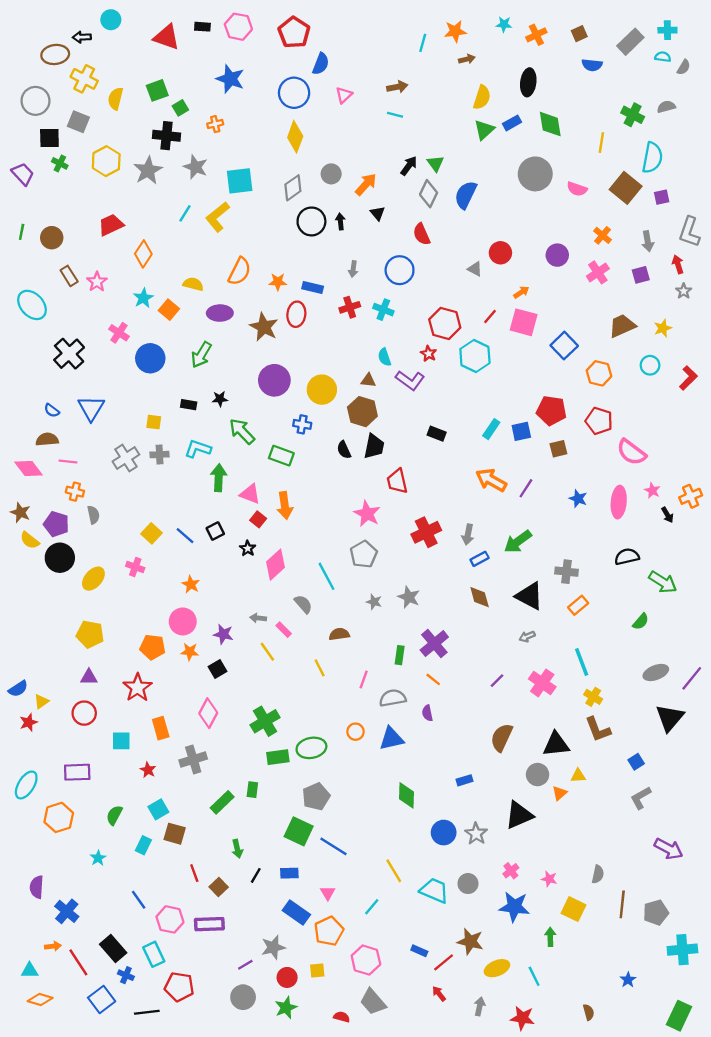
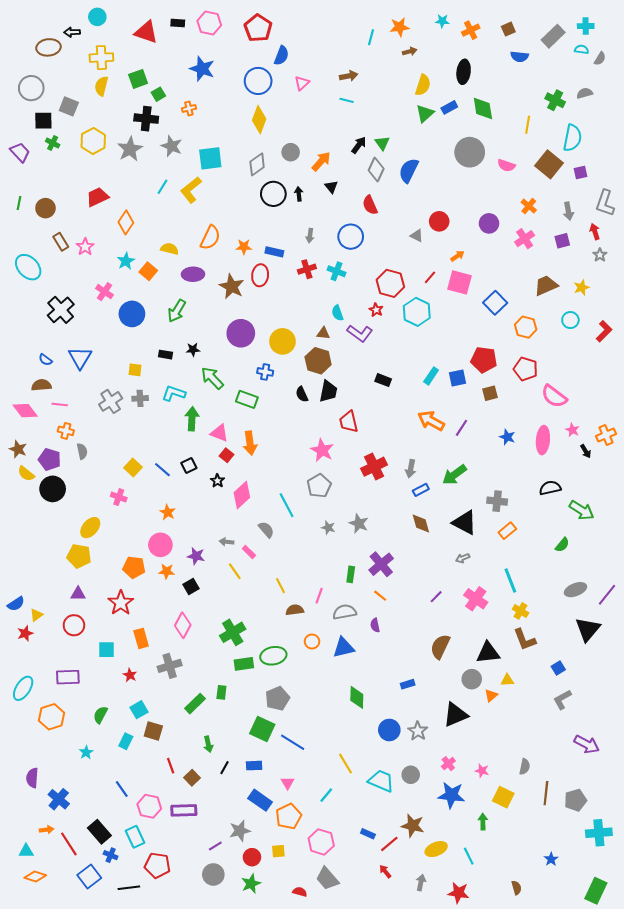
yellow cross: (84, 79) -> (101, 58), moved, turned -30
yellow ellipse: (93, 579) -> (90, 528), moved
brown semicircle: (339, 634) -> (295, 610), moved

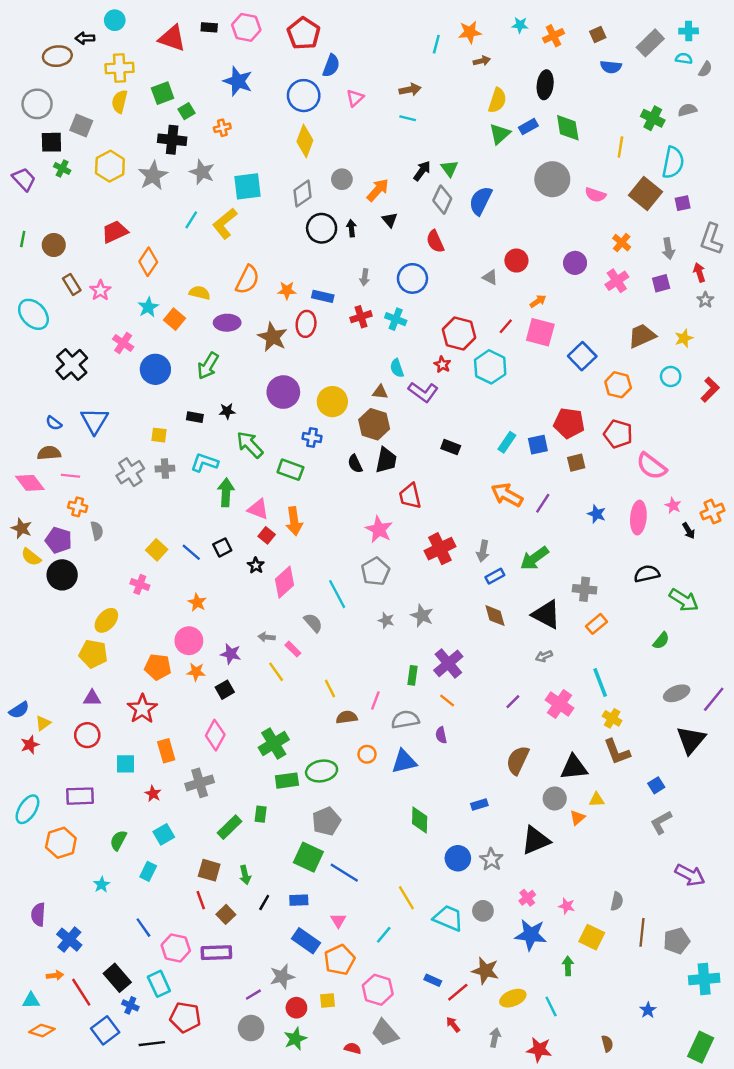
brown square: (153, 731) -> (209, 870), moved

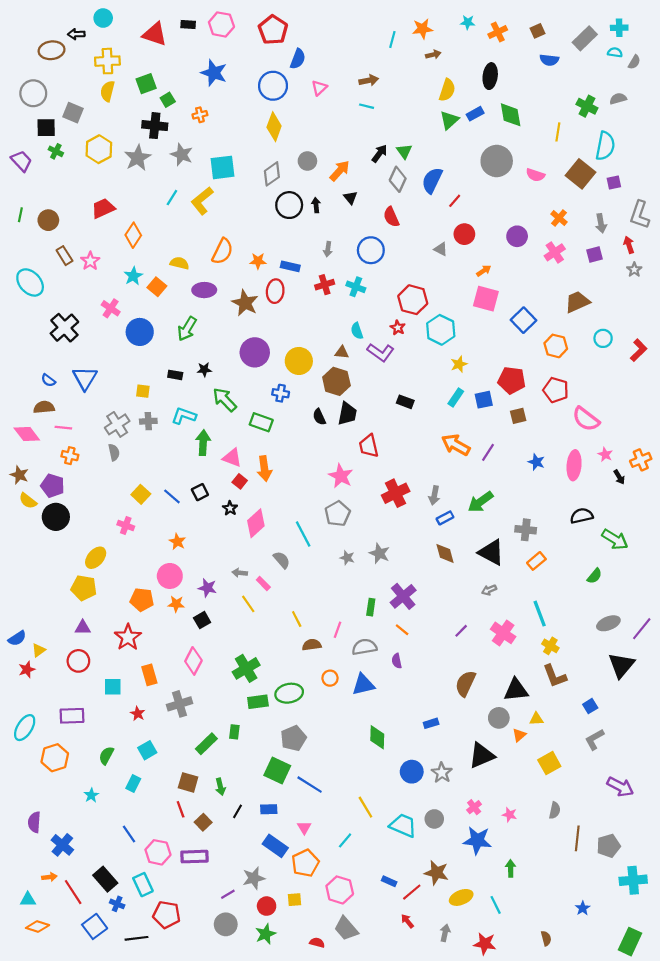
red line: (506, 326) -> (455, 201), moved
yellow star: (684, 338) -> (459, 364), moved
gray semicircle: (97, 531) -> (114, 452), moved
yellow square: (592, 937) -> (549, 763), moved, turned 35

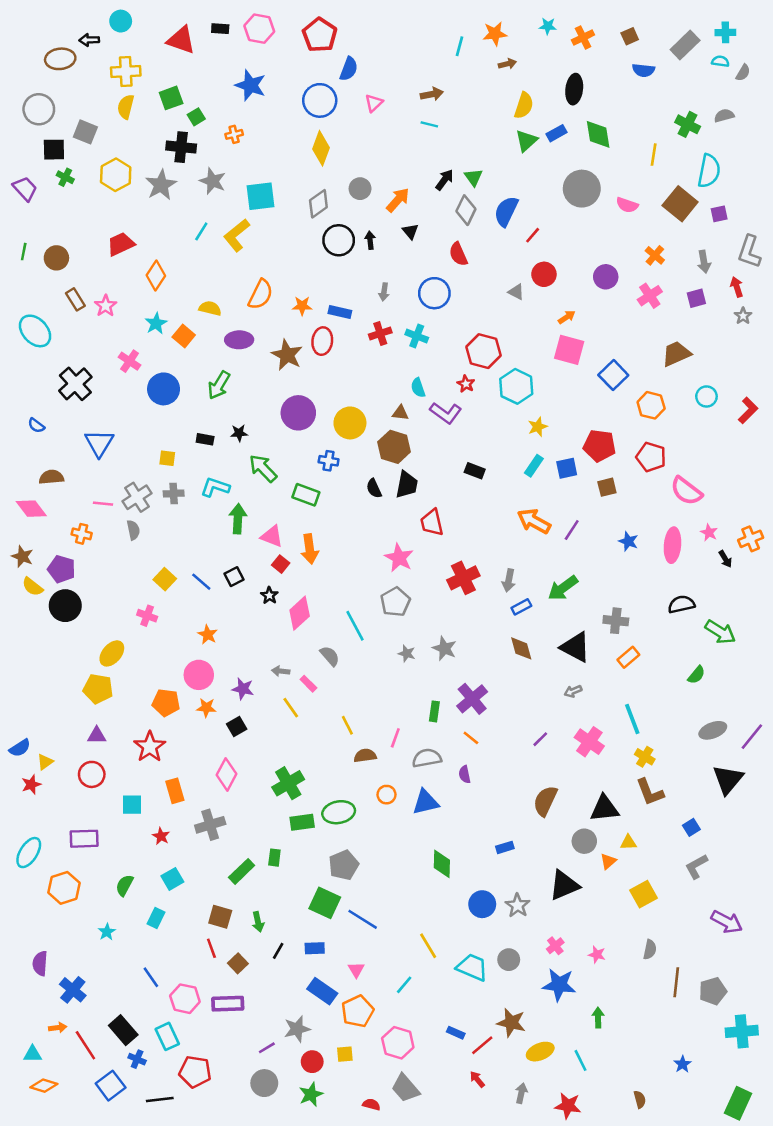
blue semicircle: (48, 380) -> (36, 425), moved
pink line: (63, 428) -> (103, 504), moved

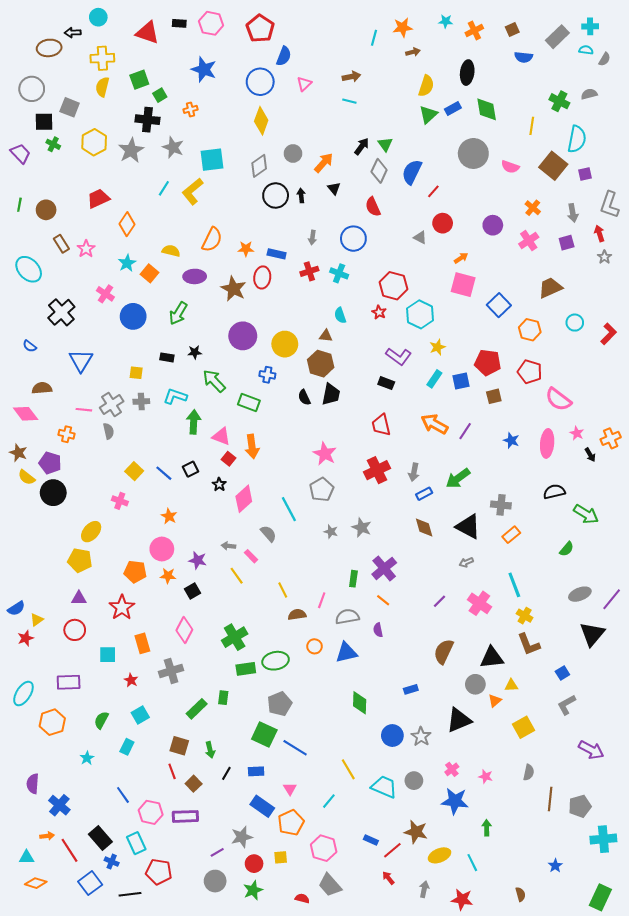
purple L-shape: (446, 413) -> (399, 356), moved
red trapezoid: (432, 522) -> (381, 425), moved

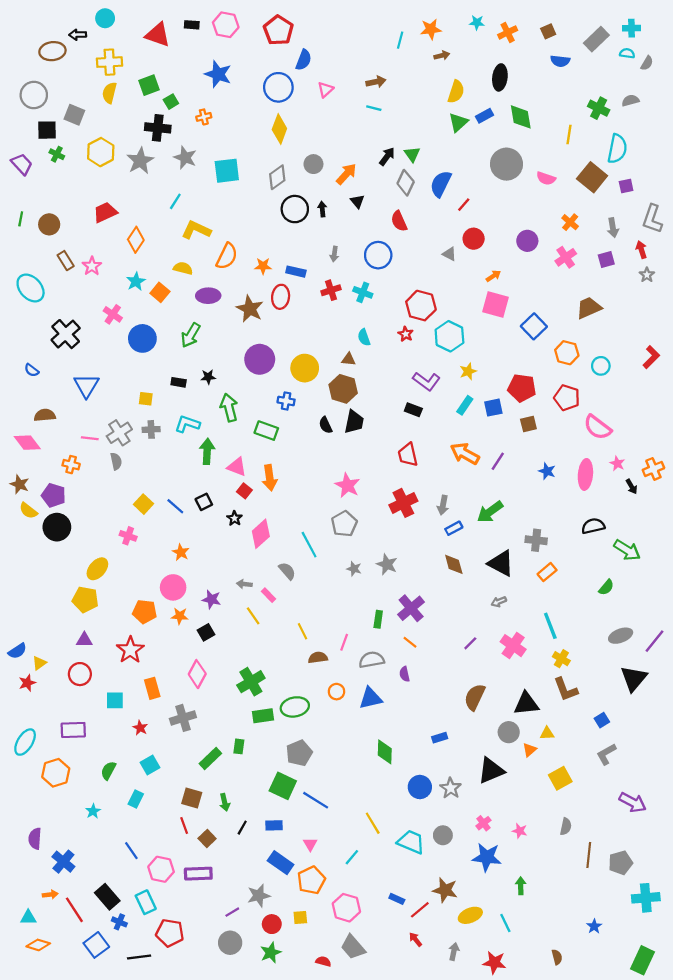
yellow L-shape: (193, 191) -> (196, 230), moved, turned 64
cyan circle: (575, 323) -> (601, 366), moved
green arrow: (214, 381) -> (229, 408), turned 30

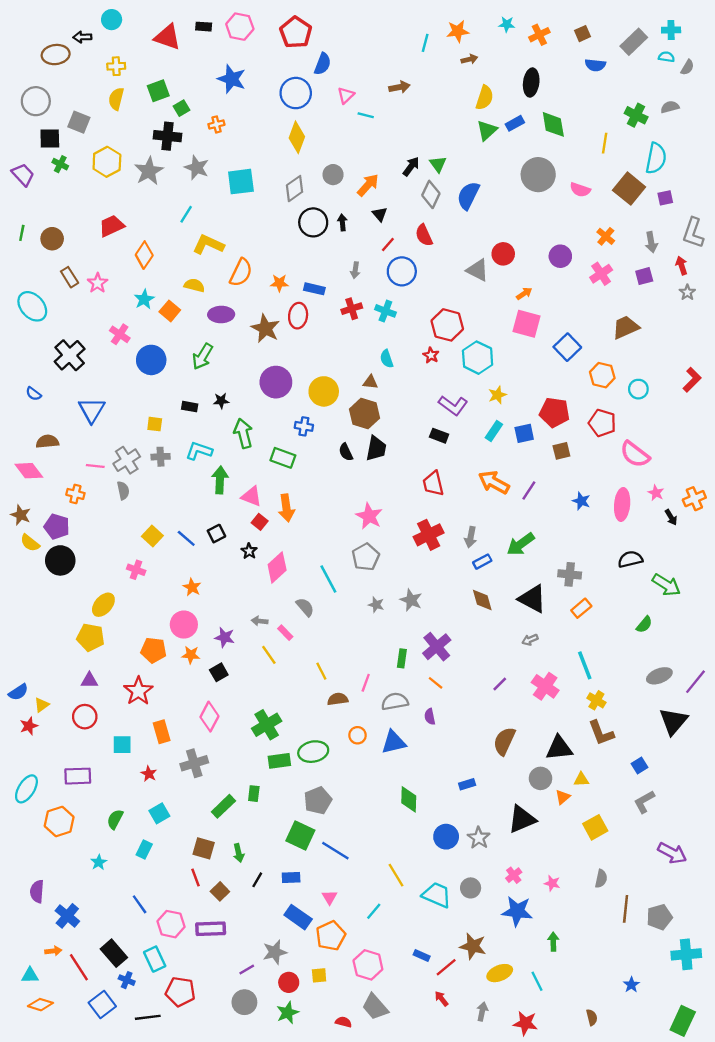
yellow cross: (109, 62) -> (116, 66), size x0.7
cyan line: (374, 108) -> (366, 115), moved
red line: (464, 205) -> (388, 245), moved
gray triangle: (449, 254) -> (478, 270), size x1.5

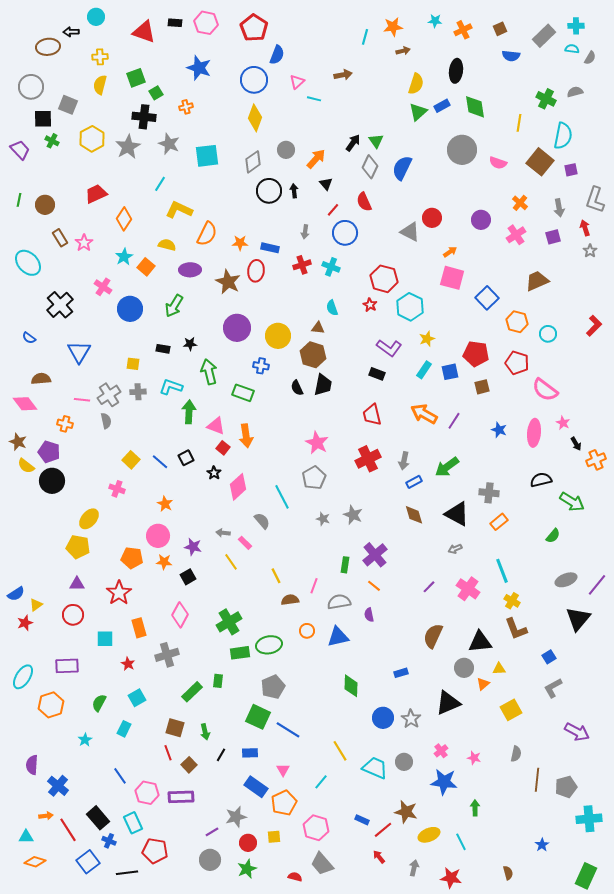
orange cross: (694, 499) -> (596, 460), moved

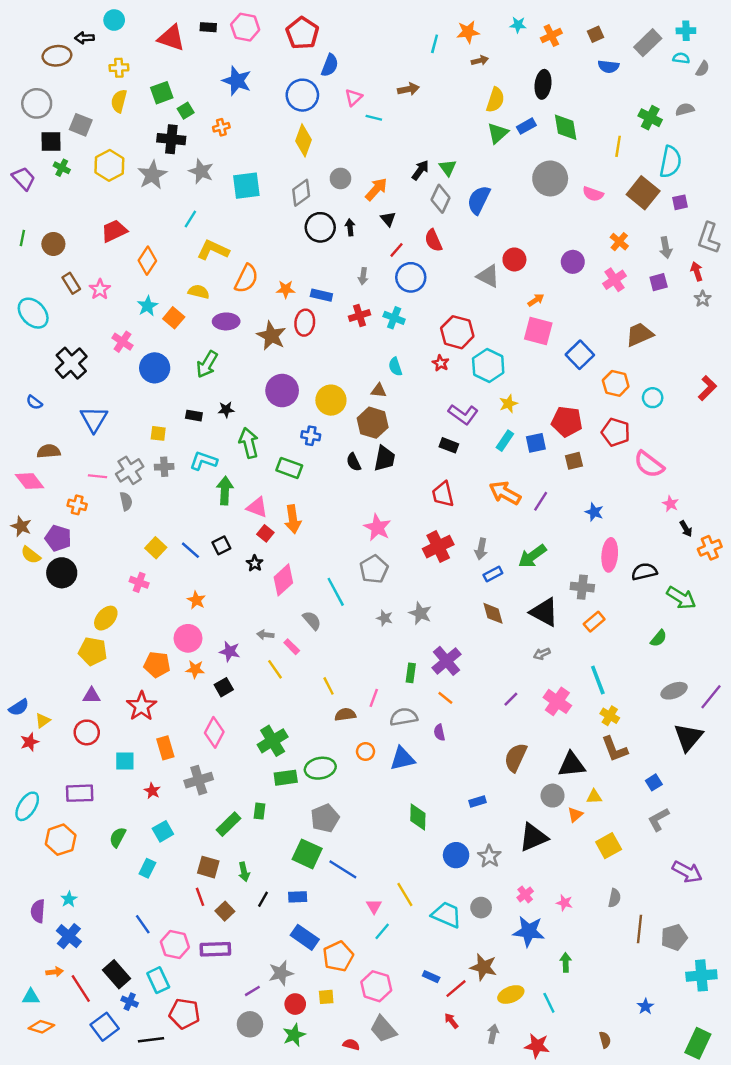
pink ellipse: (534, 433) -> (610, 555), moved
cyan star: (85, 740) -> (69, 899), moved
pink triangle: (283, 770) -> (374, 906), moved

